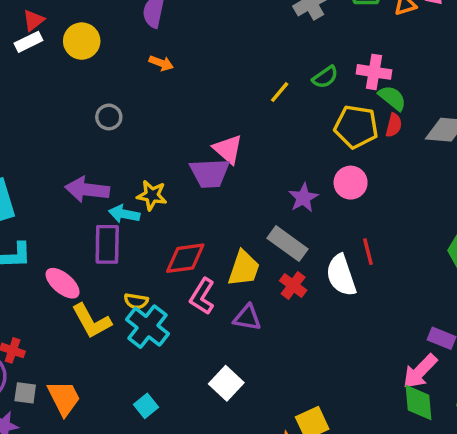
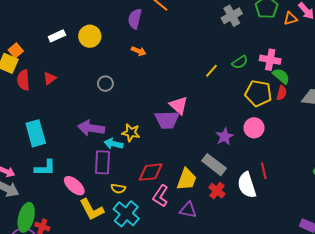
red triangle: (33, 20) -> (50, 78), moved
yellow semicircle: (136, 301) -> (118, 189), moved

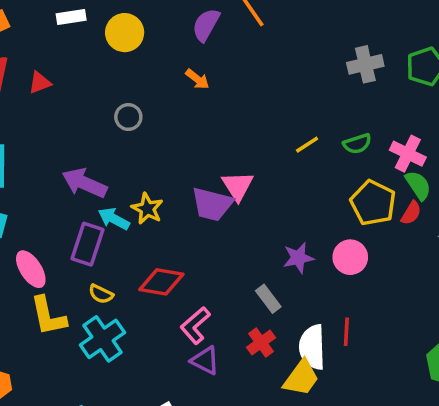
gray rectangle: (214, 165) -> (268, 299), size x0.7
yellow trapezoid: (187, 179) -> (301, 378), moved
pink L-shape: (161, 196) -> (195, 325), moved

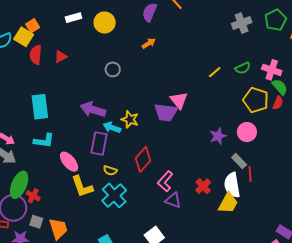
orange arrow: (197, 79) -> (149, 43), turned -64
red diamond: (161, 282) -> (143, 159), turned -50
gray rectangle: (268, 299) -> (239, 161), moved

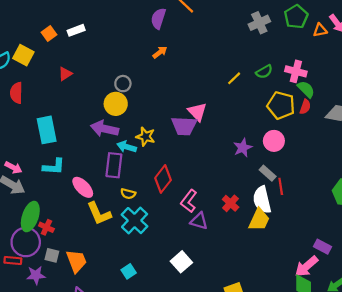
yellow circle: (105, 23) -> (116, 104), moved
orange square: (33, 26) -> (49, 33), moved
red semicircle: (36, 55) -> (16, 93), moved

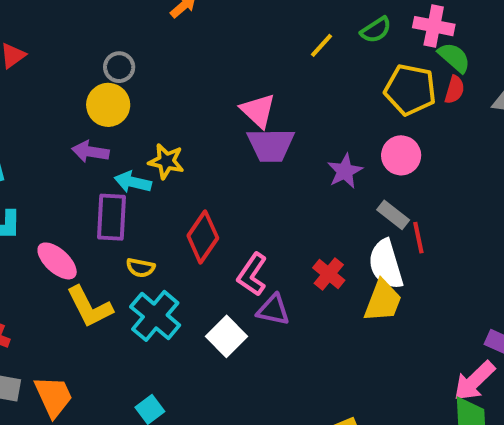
purple trapezoid: (184, 126) -> (271, 145), moved
purple arrow: (104, 129) -> (90, 152), size x0.7
white square: (181, 262) -> (226, 336), moved

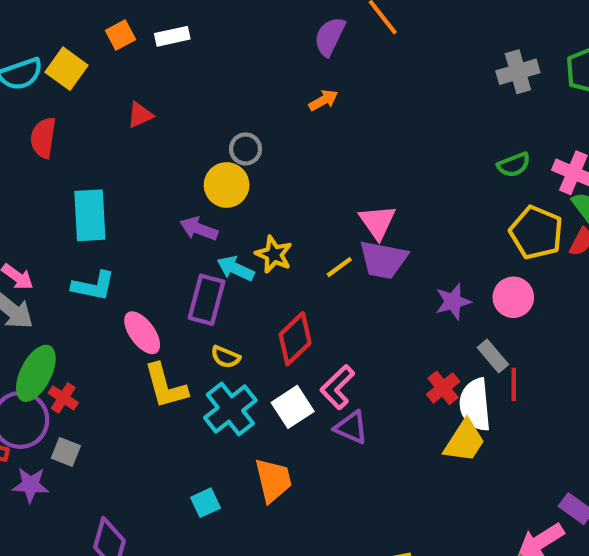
yellow line: (322, 45) -> (339, 267), moved
red cross: (329, 274) -> (443, 388), moved
white square: (226, 336) -> (293, 407), moved
orange trapezoid: (53, 396) -> (273, 480), moved

